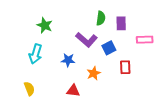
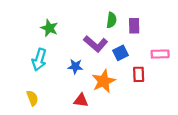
pink rectangle: (145, 40) -> (160, 54), moved
orange star: (94, 73) -> (104, 81), size x1.5

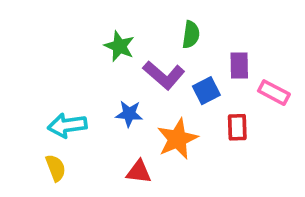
purple rectangle: (134, 26) -> (239, 65), moved
green star: (49, 28) -> (119, 46), moved
pink rectangle: (160, 54) -> (274, 93), turned 30
cyan arrow: (39, 60) -> (67, 125), moved, turned 65

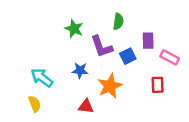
purple L-shape: (164, 75) -> (102, 47), turned 30
cyan arrow: (67, 125) -> (42, 78), turned 45
red rectangle: (237, 127) -> (158, 85), moved

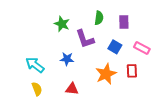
purple rectangle: (148, 41) -> (124, 22), moved
blue square: (128, 56) -> (115, 47), moved, turned -32
orange star: (110, 86) -> (106, 74), moved
yellow semicircle: (35, 104) -> (37, 89), moved

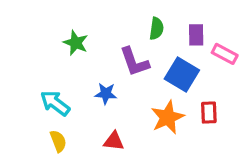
green star: (62, 24) -> (76, 43), moved
blue square: (115, 47) -> (182, 75), size x1.5
pink rectangle: (142, 48) -> (225, 54), moved

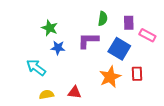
purple L-shape: (134, 62) -> (88, 40), turned 110
blue star: (106, 94) -> (58, 48), moved
yellow semicircle: (58, 141) -> (46, 95), moved, turned -80

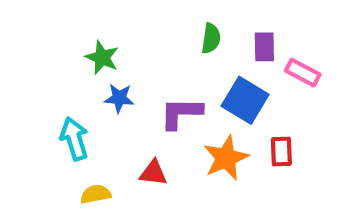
purple L-shape: (88, 40) -> (181, 113), moved
cyan arrow: (36, 67) -> (74, 139), turned 36
red triangle: (75, 92) -> (153, 173), moved

